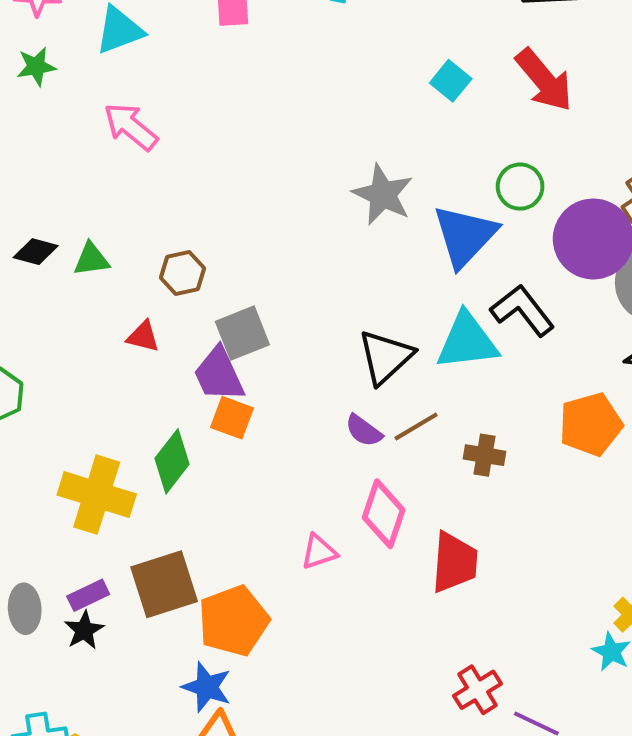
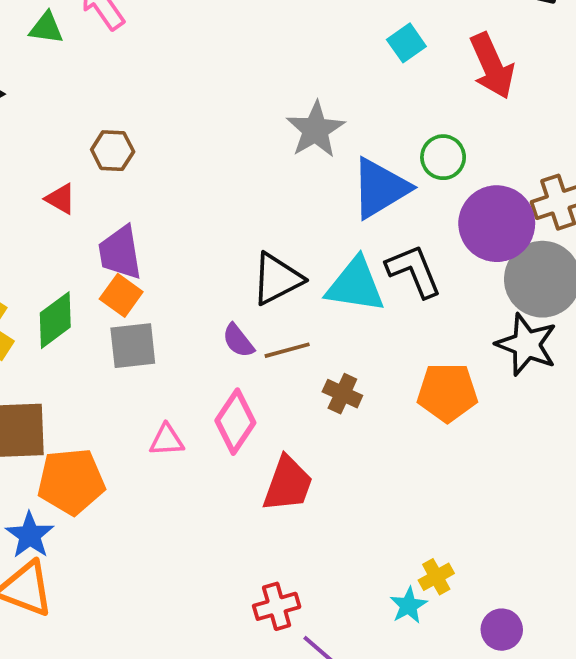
green triangle: (91, 259) -> (46, 28), moved
gray square: (242, 333) -> (133, 346), moved

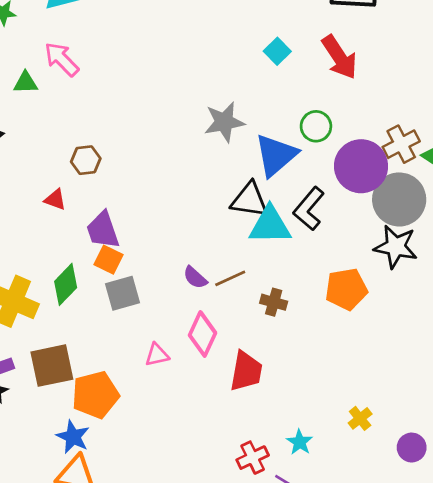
gray star: (315, 130) -> (224, 122), turned 30
black L-shape: (414, 271) -> (309, 209), turned -108
black triangle: (277, 279) -> (249, 200), moved, turned 45
cyan star: (409, 605) -> (300, 442), moved

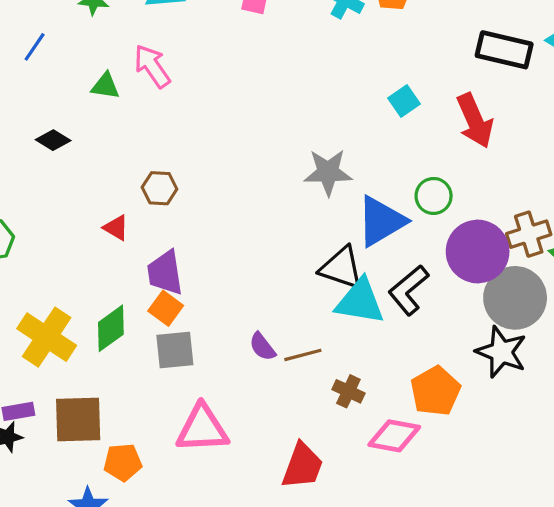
orange pentagon: (346, 289) -> (435, 391), turned -30
pink diamond: (203, 334) -> (394, 436), moved, turned 66
pink triangle: (157, 355) -> (202, 429), size x1.8
orange pentagon: (95, 395) -> (123, 462), size x0.7

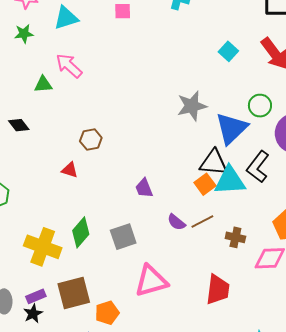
black diamond: (53, 140) -> (19, 125), turned 35
purple trapezoid: (165, 273) -> (144, 188), moved, size x0.7
orange square: (166, 308) -> (205, 184), moved, turned 30

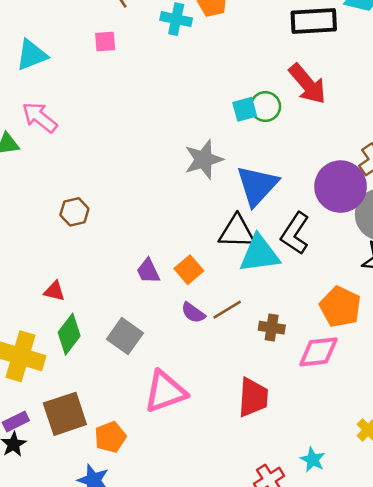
cyan square: (228, 51) -> (245, 109), moved, turned 36
green circle: (260, 106) -> (265, 107), moved
red triangle: (70, 170) -> (54, 291), moved
orange square: (205, 184) -> (189, 270), moved
gray square: (123, 237) -> (125, 336), turned -32

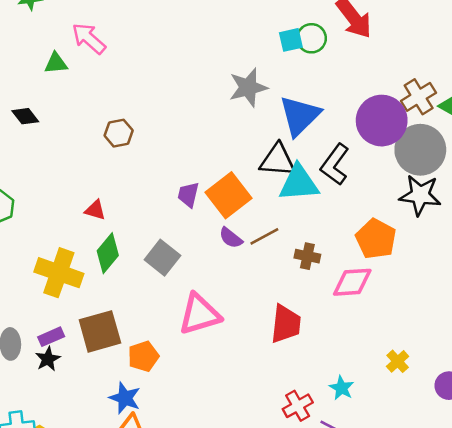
orange square: (189, 270) -> (229, 195), size x1.6
purple trapezoid: (148, 271) -> (188, 195), turned 36

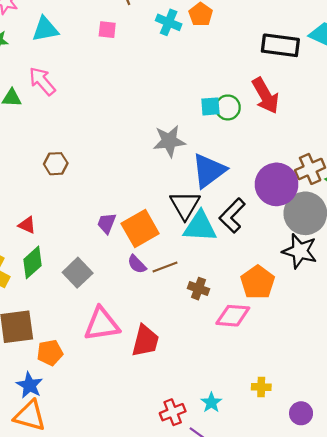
black triangle: (277, 160) -> (185, 205), turned 48
red trapezoid: (286, 324) -> (145, 341), moved
yellow cross: (398, 361) -> (261, 387), turned 36

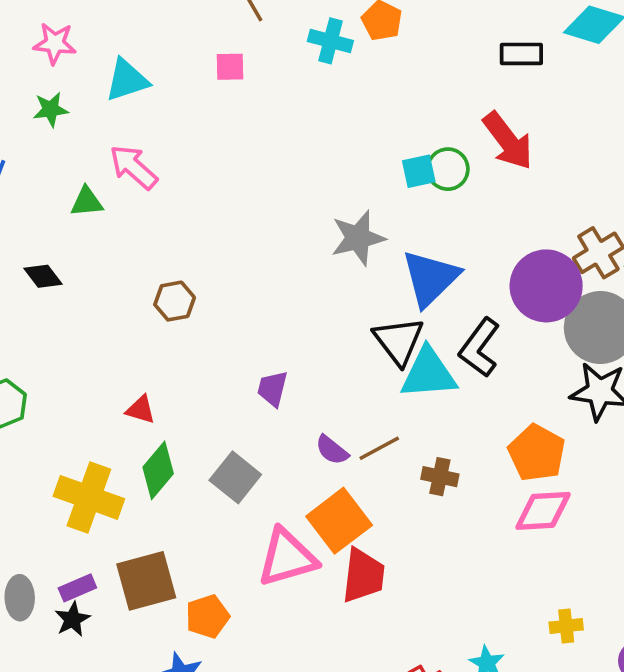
black rectangle: (280, 45) -> (521, 54), size x0.7
orange square: (140, 229) -> (339, 521), moved
pink diamond: (233, 316) -> (543, 511), moved

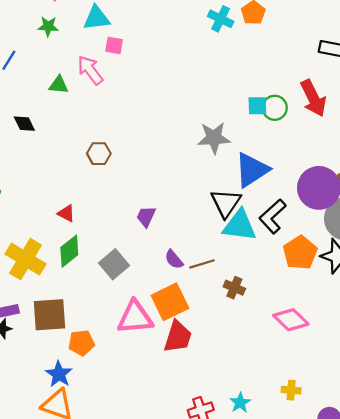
pink square: (230, 67) -> (114, 45), moved
orange pentagon: (537, 453) -> (300, 253), moved
pink diamond: (543, 511) -> (291, 320), turned 36

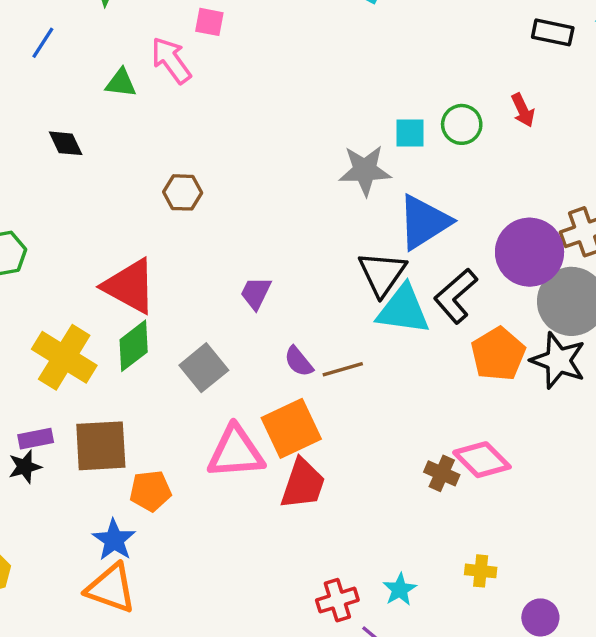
red arrow: (313, 98) -> (523, 110), size x0.6
cyan square: (257, 106) -> (410, 133), moved
red triangle: (66, 213) -> (130, 286), size x2.0
brown cross: (234, 288) -> (442, 473), moved

